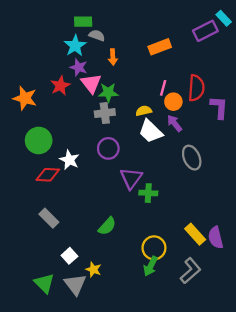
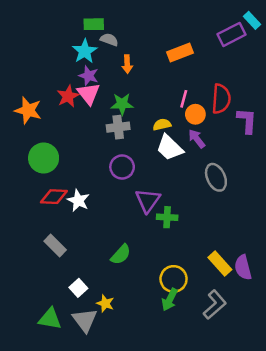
pink triangle: (91, 83) -> (89, 94), moved
white star: (69, 160) -> (78, 200), moved
green triangle: (44, 283) -> (50, 319), turned -35

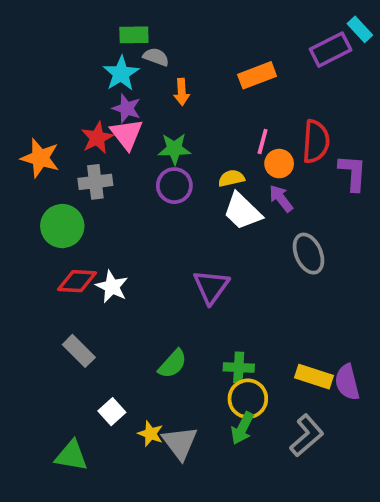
gray cross: (118, 127) -> (95, 182), moved
purple circle: (122, 167) -> (174, 186), moved
green cross: (167, 217) -> (239, 368), moved
yellow rectangle: (220, 264) -> (314, 377), turned -30
gray triangle: (85, 320) -> (180, 443), moved

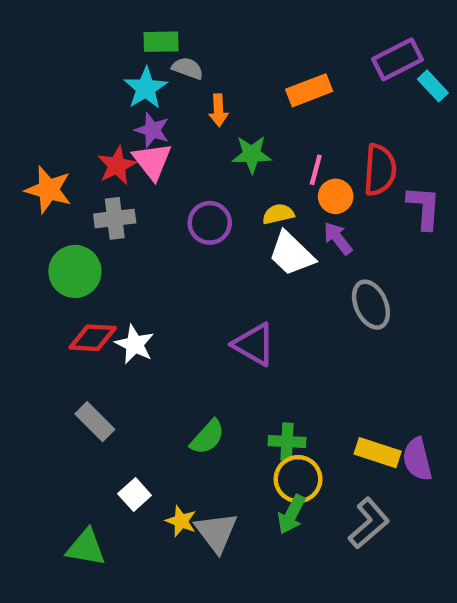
cyan rectangle: (360, 29) -> (433, 86), moved
green star: (174, 149) -> (252, 154), moved
purple triangle: (211, 287) -> (254, 344), turned -36

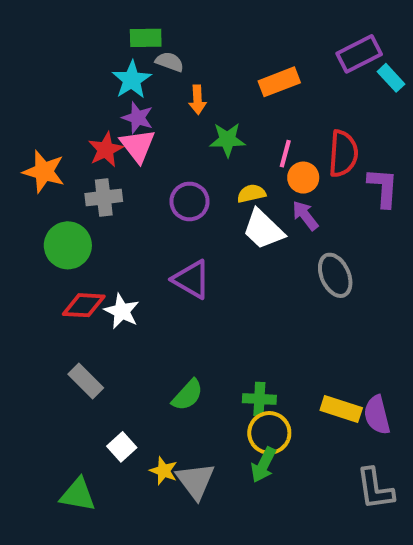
purple triangle: (254, 344) -> (192, 279), moved
gray L-shape: (369, 523) -> (375, 489), moved, turned 123

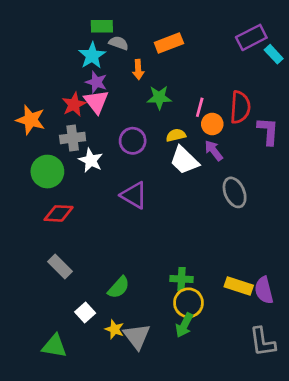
orange rectangle: (279, 82) -> (169, 43), moved
white star: (122, 311) -> (91, 160), moved
green semicircle: (188, 395) -> (119, 287), moved

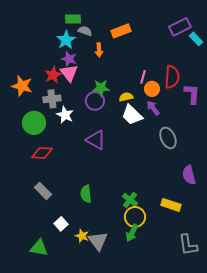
green star: (159, 97) -> (101, 88), moved
green cross: (181, 279) -> (130, 200), turned 35
green semicircle: (119, 287) -> (86, 194), moved, turned 132
purple semicircle: (264, 290) -> (189, 175), moved

